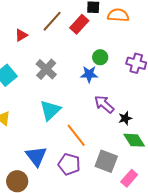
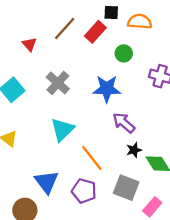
red triangle: (21, 35) -> (29, 44), turned -40
green circle: (100, 57) -> (124, 53), moved
blue star: (89, 74) -> (107, 89), size x1.4
black star: (125, 118) -> (134, 150), moved

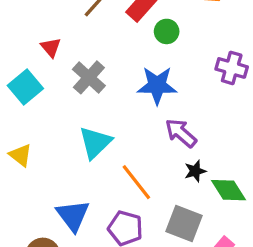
red triangle: (29, 44) -> (51, 47), moved
green circle: (124, 53) -> (167, 31), moved

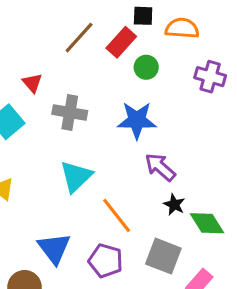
purple cross: (232, 68) -> (210, 77), moved
gray cross: (89, 77) -> (70, 112), turned -32
black star: (195, 171) -> (174, 205), turned -30

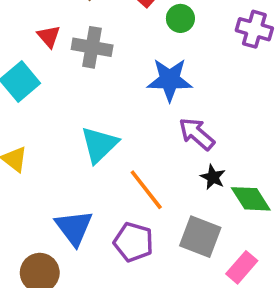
gray cross: (70, 112) -> (92, 47), moved

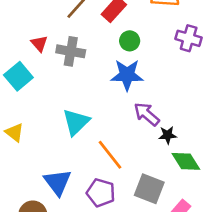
green circle: (180, 18) -> (130, 41), moved
black star: (213, 177) -> (168, 135), moved, turned -30

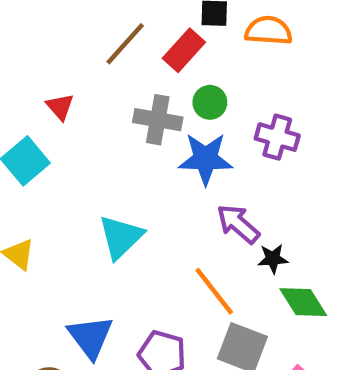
purple cross: (189, 38) -> (277, 137), moved
gray cross: (71, 51) -> (158, 120), moved
orange line: (110, 155) -> (214, 291), moved

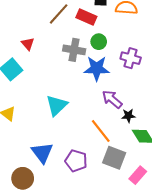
red rectangle: (184, 50) -> (86, 17), turned 72

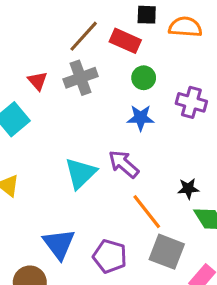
gray cross: (74, 50) -> (81, 78), moved, turned -30
blue star: (97, 68) -> (141, 118), size x0.7
purple arrow: (112, 99) -> (124, 164), moved

